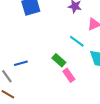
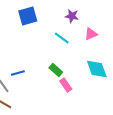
cyan line: (77, 41) -> (62, 38), moved

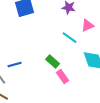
cyan line: (62, 38) -> (70, 38), moved

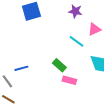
pink rectangle: (63, 77) -> (69, 80), turned -40

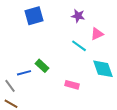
green rectangle: (59, 65) -> (42, 66), moved

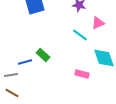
pink rectangle: (72, 85) -> (82, 74), moved
gray line: (10, 86) -> (11, 75), turned -64

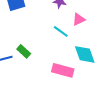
pink rectangle: (82, 74) -> (63, 70), size x1.5

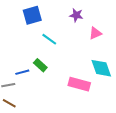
cyan line: (61, 31) -> (49, 39), moved

